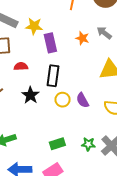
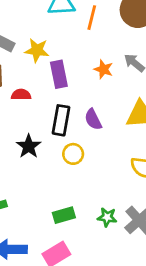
red semicircle: (21, 66) -> (21, 95), moved
purple semicircle: (83, 100) -> (93, 119), moved

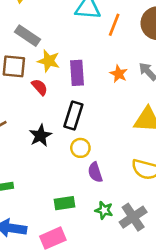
yellow star: (37, 50) -> (49, 61), moved
red semicircle: (21, 95) -> (40, 87), turned 42
purple semicircle: (93, 119) -> (95, 172), moved

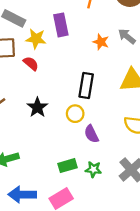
purple rectangle: (77, 73) -> (61, 25), moved
black rectangle: (73, 116) -> (86, 85), moved
green star: (104, 210) -> (93, 169), moved

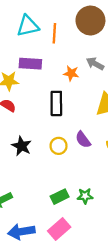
purple rectangle: (61, 25) -> (30, 64), turned -65
black rectangle: (86, 85) -> (56, 103), moved
purple semicircle: (91, 134) -> (83, 140), moved

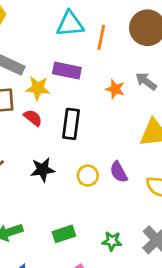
black rectangle: (56, 103) -> (71, 124), moved
black star: (22, 146) -> (43, 170), turned 30
green rectangle: (60, 197) -> (64, 234), moved

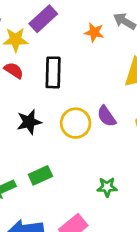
purple rectangle: (67, 71) -> (43, 19), turned -48
yellow circle: (88, 176) -> (76, 123), size x1.4
green rectangle: (64, 234) -> (40, 175), moved

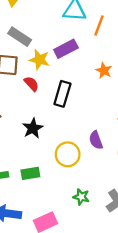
black star: (29, 122) -> (33, 128), turned -30
yellow circle: (76, 123) -> (68, 154), moved

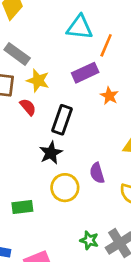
purple rectangle: (66, 49) -> (85, 73), moved
black star: (33, 128) -> (51, 153), moved
green star: (81, 197) -> (89, 240), moved

